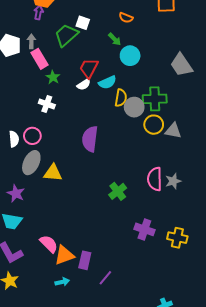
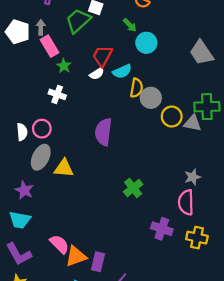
green cross: (155, 99) -> (207, 107), moved
pink semicircle: (155, 179) -> (186, 202), moved

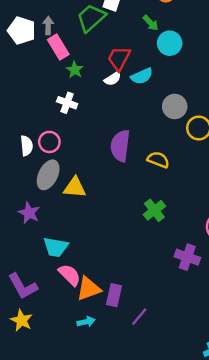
yellow semicircle: (136, 88) -> (158, 160), moved, turned -78
cyan trapezoid: (20, 220) -> (56, 247), moved

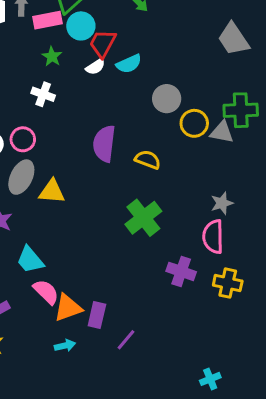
cyan circle: (170, 43) -> (81, 26), moved
pink rectangle: (58, 47) -> (48, 20), moved, turned -70
green cross: (154, 210) -> (143, 218), size x1.4
cyan trapezoid: (56, 247) -> (30, 260), turned 40

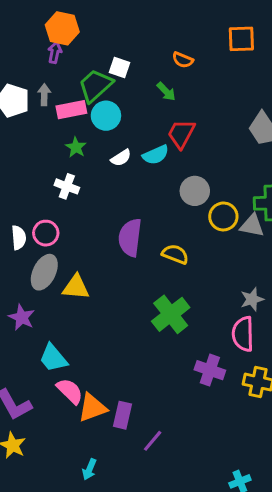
red trapezoid: (103, 43) -> (181, 134), moved
cyan arrow: (65, 346) -> (89, 469), moved, turned 126

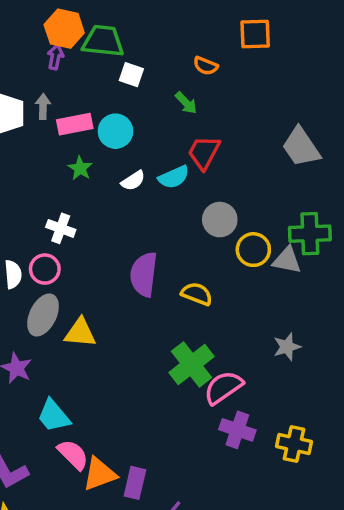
orange square: (241, 39) -> (255, 34), moved
green trapezoid: (95, 86) -> (103, 41), moved, turned 48
white cross: (67, 186) -> (61, 228), moved
pink semicircle: (243, 334) -> (223, 387), moved, turned 56

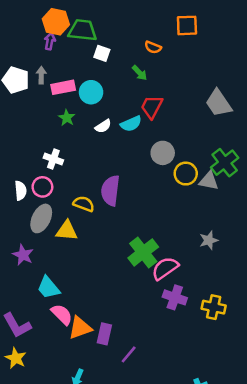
green cross: (310, 234) -> (225, 163), turned -36
yellow semicircle: (197, 294) -> (84, 204), moved

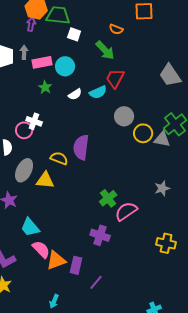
green arrow: (140, 73) -> (105, 50), size x1.5
pink circle: (42, 187) -> (24, 130), moved
green cross: (143, 252) -> (108, 198), size x0.7
purple cross: (175, 297) -> (100, 235), moved

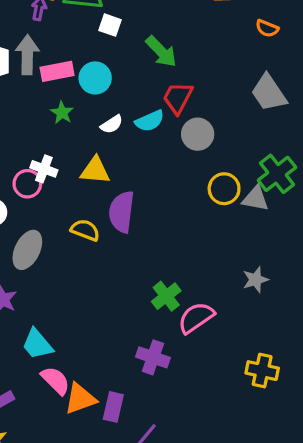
orange semicircle: (116, 29) -> (267, 28), moved
gray arrow: (24, 52) -> (27, 55), size x1.6
gray circle: (124, 116) -> (198, 134), moved
yellow triangle: (45, 180) -> (95, 171), moved

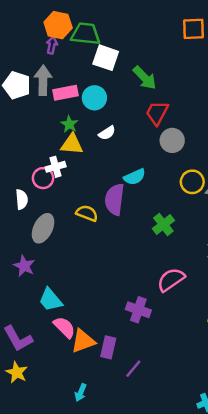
white square: (110, 25) -> (106, 58), size x1.5
cyan semicircle: (150, 121) -> (135, 177), moved
white cross: (44, 169) -> (56, 167), turned -36
yellow triangle: (95, 171) -> (72, 144), moved
green cross: (166, 296) -> (163, 224), moved

